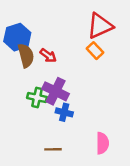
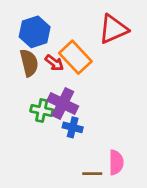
blue hexagon: (17, 37) -> (35, 32), moved
orange rectangle: (95, 51) -> (75, 57), moved, size x1.6
brown line: (53, 149) -> (92, 174), moved

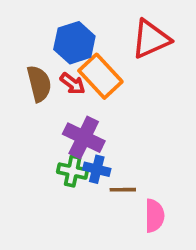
blue hexagon: (35, 32) -> (74, 43), moved
green cross: (42, 110) -> (73, 171), moved
brown line: (92, 174) -> (123, 190), moved

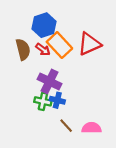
red triangle: (151, 39) -> (89, 44), moved
brown line: (123, 190) -> (66, 126), moved, turned 48
pink semicircle: (154, 216) -> (92, 128), turned -90

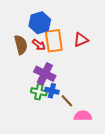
red triangle: (89, 44) -> (81, 40), size x0.7
orange rectangle: (59, 45) -> (54, 41), turned 35
brown line: (66, 126) -> (67, 101), moved

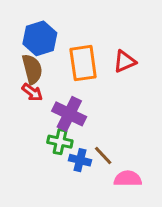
blue hexagon: (40, 23) -> (40, 38), moved
red arrow: (39, 45) -> (32, 92), moved
blue cross: (52, 91) -> (80, 160), moved

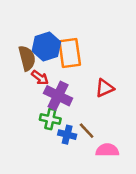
blue hexagon: (40, 38) -> (46, 47), moved
red triangle: (125, 61) -> (105, 88), moved
red arrow: (32, 92) -> (40, 78), moved

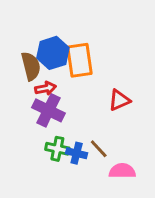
red arrow: (40, 78) -> (46, 88), turned -48
purple cross: (58, 96) -> (48, 110), moved
green cross: (50, 119) -> (57, 149), moved

